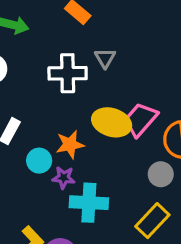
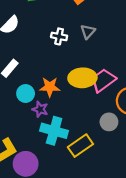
white cross: (68, 73) -> (59, 36), size x0.6
yellow ellipse: (112, 122) -> (82, 78), turned -32
yellow rectangle: (152, 221) -> (80, 146), moved

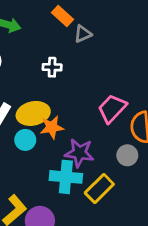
gray triangle: (88, 32) -> (83, 34), moved, turned 35
yellow ellipse: (82, 78) -> (33, 113), moved
purple star: (40, 109) -> (79, 153), moved, size x1.5

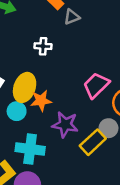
yellow ellipse: (33, 113) -> (25, 87), turned -60
cyan cross: (66, 177) -> (30, 149), moved
yellow rectangle: (99, 189) -> (93, 142), moved

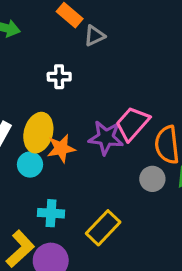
purple star: (65, 125) -> (106, 138), moved
yellow rectangle: (93, 142) -> (103, 228), moved
cyan cross: (30, 149) -> (51, 213), size x0.7

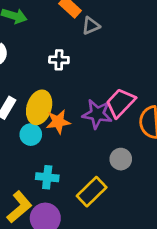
gray circle: (152, 179) -> (121, 159), moved

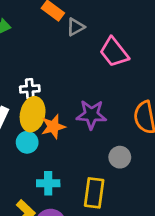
white cross: (59, 60) -> (30, 89), moved
pink trapezoid: (120, 103) -> (114, 52), moved, turned -76
yellow rectangle: (92, 192) -> (94, 193), turned -32

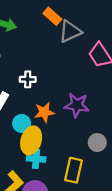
gray triangle: (76, 27) -> (70, 31), size x1.5
yellow ellipse: (33, 114) -> (31, 140), moved

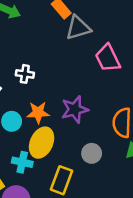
purple star: (77, 105) -> (75, 109), turned -30
yellow ellipse: (31, 140) -> (42, 143), moved

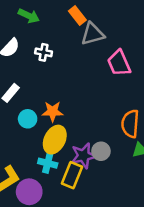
white cross: (25, 74) -> (44, 52), moved
purple star: (75, 109) -> (84, 156), moved
cyan cross: (22, 162) -> (48, 163), moved

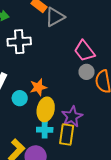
white cross: (44, 52) -> (19, 42), size x1.6
pink trapezoid: (119, 63) -> (84, 51), moved
gray circle: (101, 151) -> (87, 72), moved

